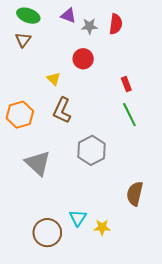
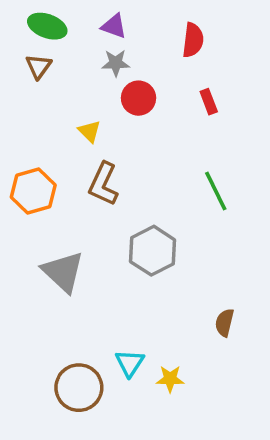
gray star: (89, 26) -> (116, 63), moved
red rectangle: (126, 84) -> (209, 102), moved
brown semicircle: (135, 194) -> (224, 323), size x0.7

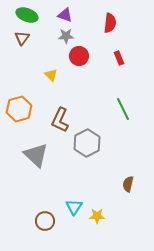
brown L-shape: (103, 184) -> (60, 120), moved
brown circle: (79, 388) -> (45, 221), size x0.7

